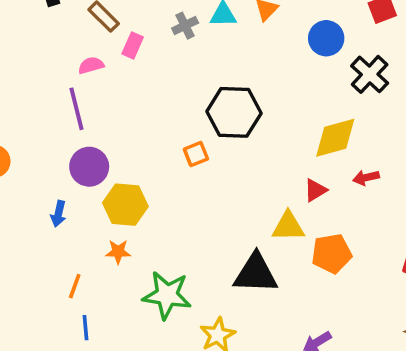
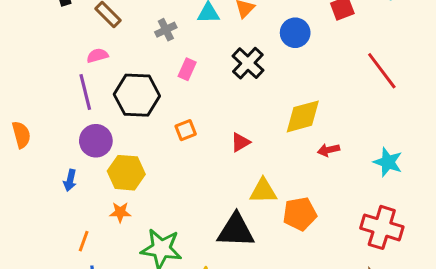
gray cross: (185, 26) -> (166, 30), moved
pink rectangle: (133, 45) -> (187, 69), moved
black cross: (370, 74) -> (248, 63), moved
black hexagon: (234, 112) -> (137, 95), moved
red triangle: (315, 190) -> (240, 142), moved

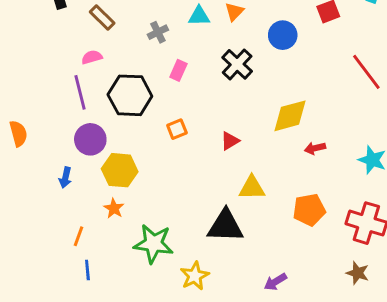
orange star: (120, 212) -> (114, 208), turned 30
orange pentagon: (300, 214) -> (309, 210), moved

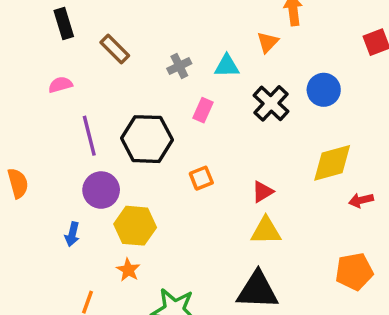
cyan triangle: (199, 16) -> (227, 66), moved
blue circle: (283, 35) -> (324, 90), moved
pink semicircle: (92, 57) -> (60, 85), moved
yellow triangle: (252, 188) -> (266, 231), moved

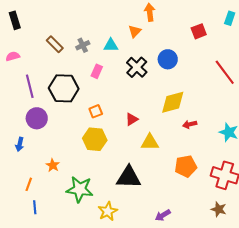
brown rectangle: (115, 49) -> (55, 44), moved
yellow hexagon: (135, 226) -> (95, 139), moved
yellow triangle: (266, 231) -> (150, 142), moved

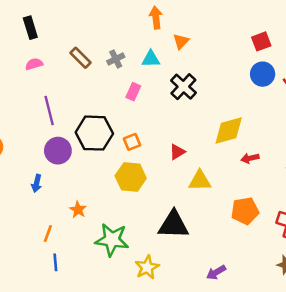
orange arrow: (150, 12) -> (156, 18), moved
pink semicircle: (13, 56) -> (34, 64), moved
blue circle: (168, 59) -> (263, 74), moved
black hexagon: (64, 88) -> (94, 133), moved

